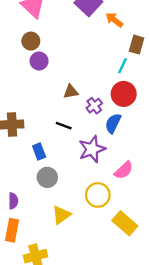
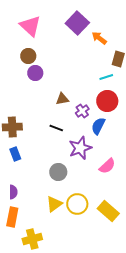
cyan line: (122, 66) -> (106, 77), turned 48
blue rectangle: (39, 152) -> (15, 154), moved
gray circle: (47, 177) -> (58, 172), moved
yellow circle: (98, 195) -> (77, 204), moved

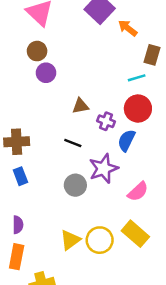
purple cross: (82, 111) -> (106, 121), turned -32
gray circle: (58, 172) -> (75, 185), moved
yellow rectangle: (108, 211) -> (135, 234), moved

